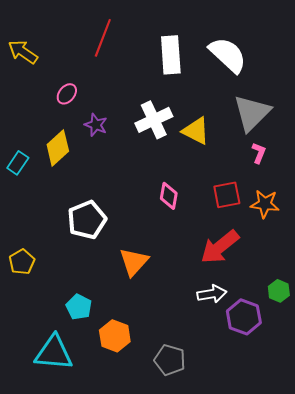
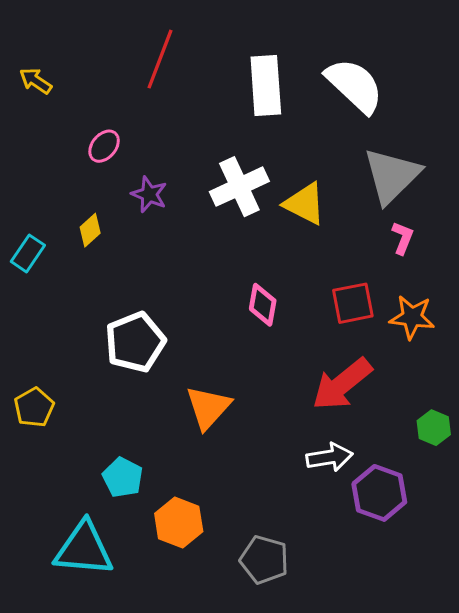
yellow arrow: (23, 52) -> (36, 81), size x0.7
yellow diamond: (58, 148) -> (90, 230), size x0.6
green hexagon: (279, 291) -> (434, 428), moved

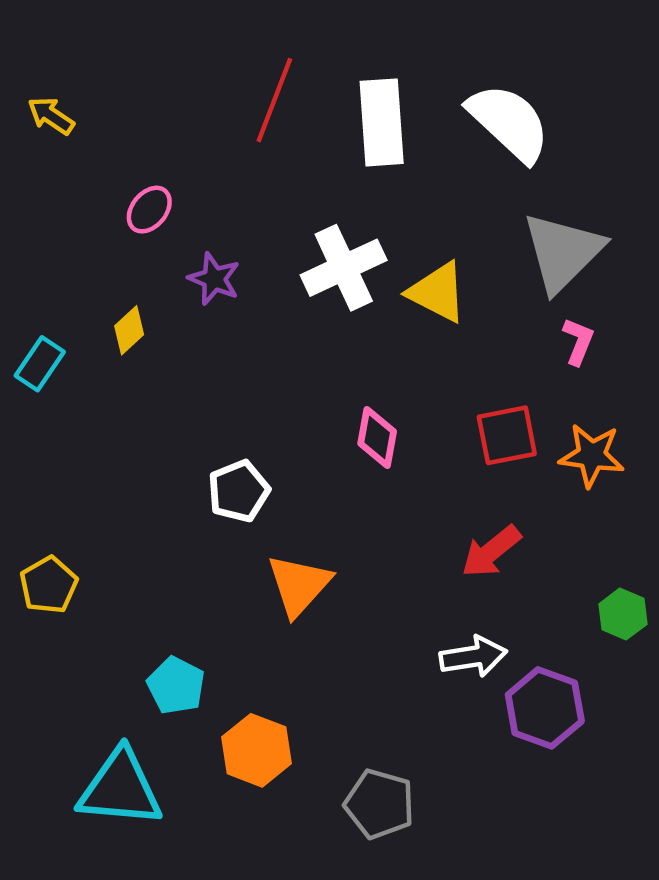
red line: (160, 59) -> (274, 100), moved
white pentagon: (135, 342) -> (239, 491), moved, size x0.7
red arrow: (342, 384) -> (491, 551), size x0.7

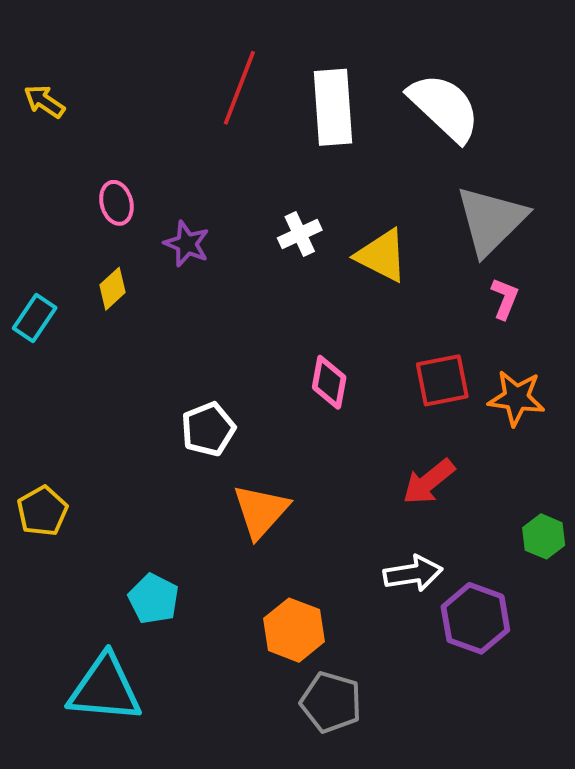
pink ellipse: (149, 210) -> (116, 203), moved, turned -54
white cross: (344, 268) -> (300, 234), size x0.6
orange hexagon: (256, 750) -> (294, 630), moved

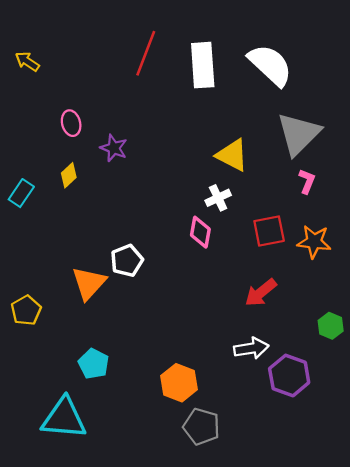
white cross: (300, 234) -> (218, 198), moved
orange triangle: (261, 511) -> (89, 283), moved

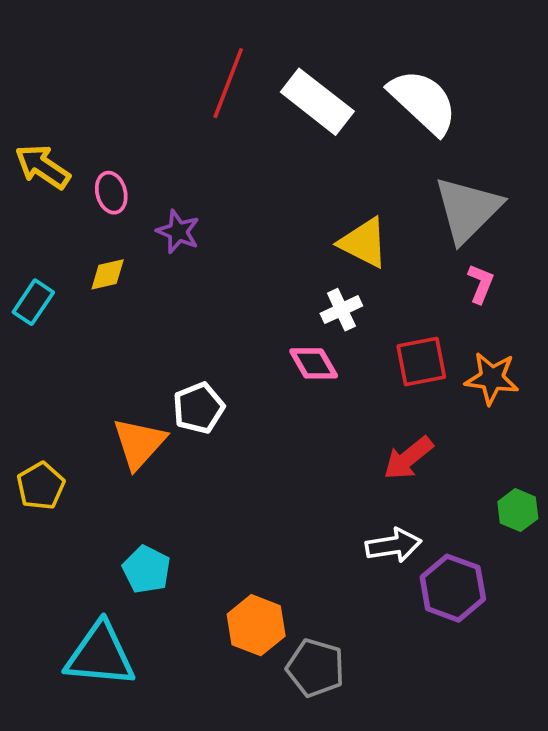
yellow arrow: (27, 62) -> (43, 167), moved, size x1.4
white rectangle: (203, 65) -> (317, 102), turned -48
yellow diamond: (69, 175) -> (108, 274), turned 30
pink diamond: (200, 232) -> (314, 363), turned -40
orange hexagon: (179, 383) -> (256, 625), moved

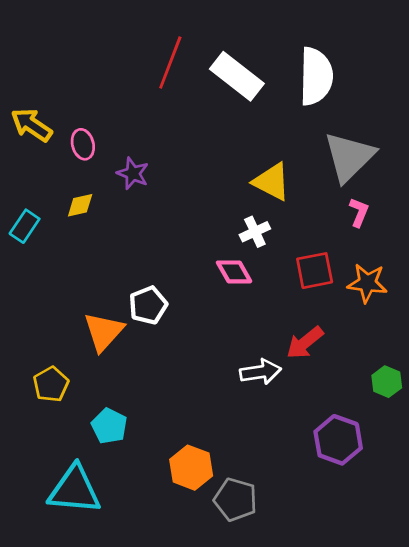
white semicircle: (423, 102) -> (316, 76), turned 48
yellow pentagon: (41, 486) -> (51, 384), moved
white arrow: (393, 545) -> (260, 372), moved

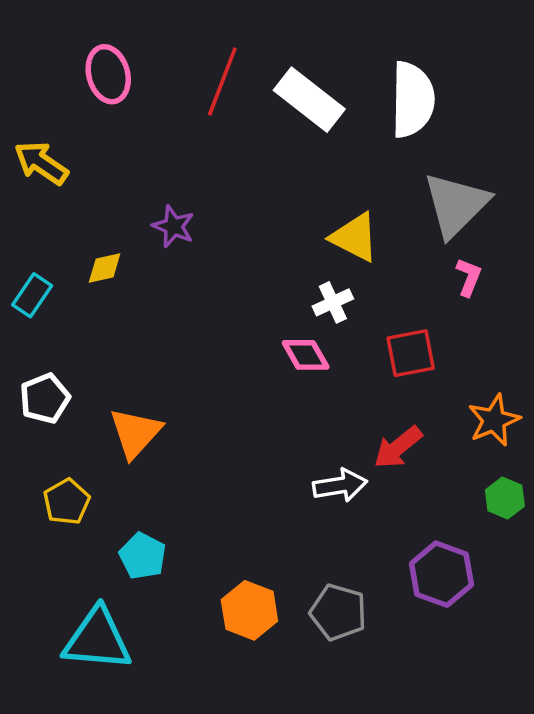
pink ellipse: (83, 144) -> (108, 74), moved, size x1.4
orange star: (367, 283) -> (494, 420), moved, turned -30
white pentagon: (148, 305) -> (45, 398), moved
gray pentagon: (235, 499) -> (338, 612), moved

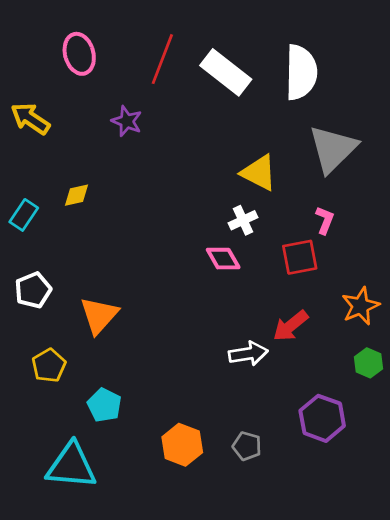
purple star: (173, 226) -> (127, 121), moved
pink L-shape: (469, 277) -> (325, 220), moved
gray pentagon: (338, 612) -> (247, 446), size x0.7

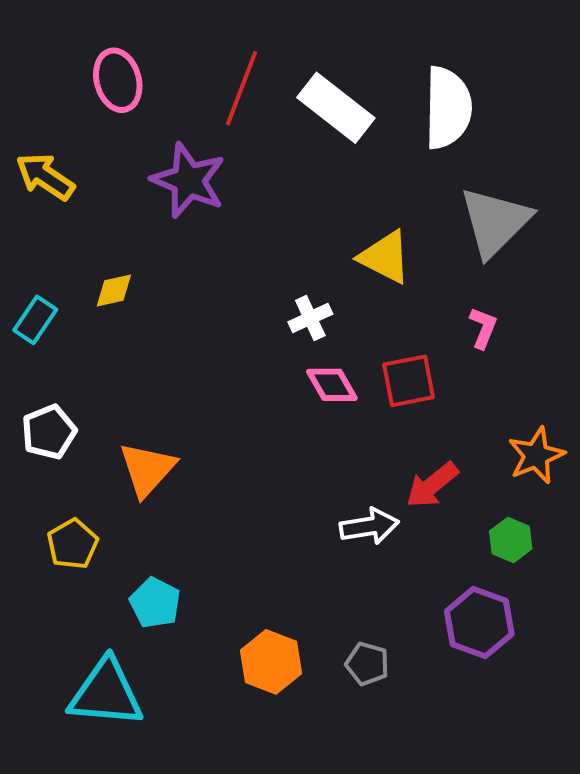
purple star: (127, 121) -> (188, 180), size x1.6
white cross: (243, 220) -> (310, 318), moved
red square: (300, 257) -> (409, 381), moved
green hexagon: (368, 363) -> (511, 540), moved

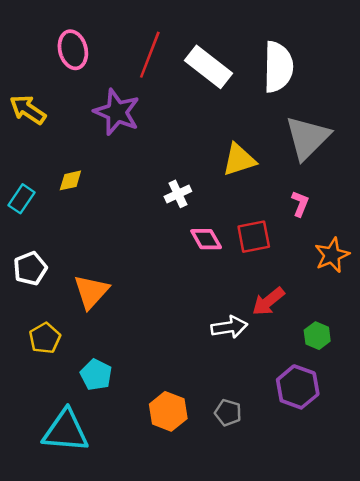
yellow triangle: (385, 257) -> (239, 160), turned -45
white cross: (310, 318) -> (178, 194), moved
orange star: (536, 456) -> (332, 255), moved

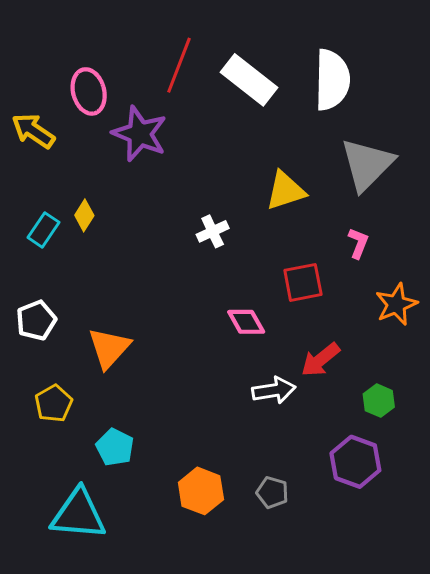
pink ellipse: (73, 50) -> (89, 91), moved
yellow diamond: (70, 180) -> (84, 215), turned -45
cyan rectangle: (22, 199) -> (43, 230), moved
pink diamond: (206, 239) -> (246, 322), moved

